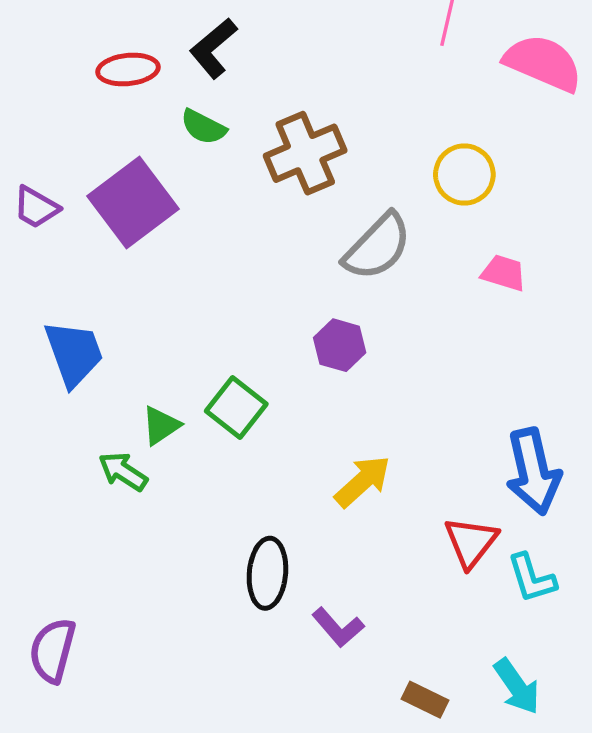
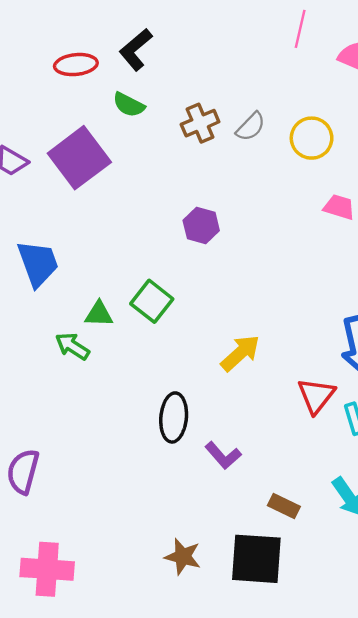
brown cross: (305, 153) -> (200, 123), size x0.7
gray semicircle: (377, 247) -> (251, 127), moved, size x0.6
purple hexagon: (340, 345) -> (201, 225), moved
green triangle: (161, 426) -> (99, 314), turned 36

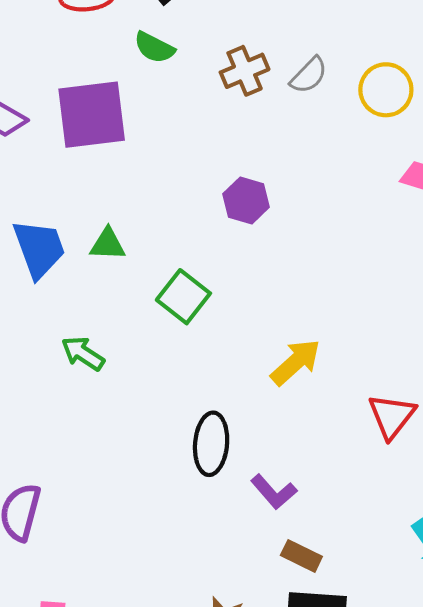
purple square: (79, 158) -> (92, 115), turned 30
green triangle: (99, 314) -> (108, 244), moved
brown rectangle: (284, 506) -> (301, 556), moved

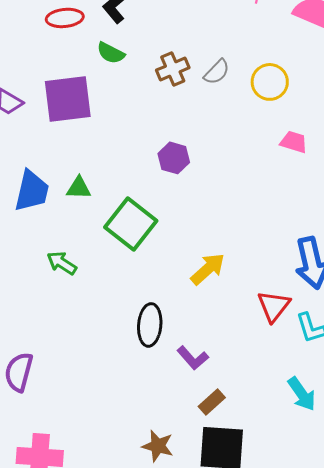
blue trapezoid: (39, 249) -> (32, 191), turned 33
green square: (183, 297) -> (131, 224), size x1.4
brown rectangle: (301, 556) -> (212, 402), turned -68

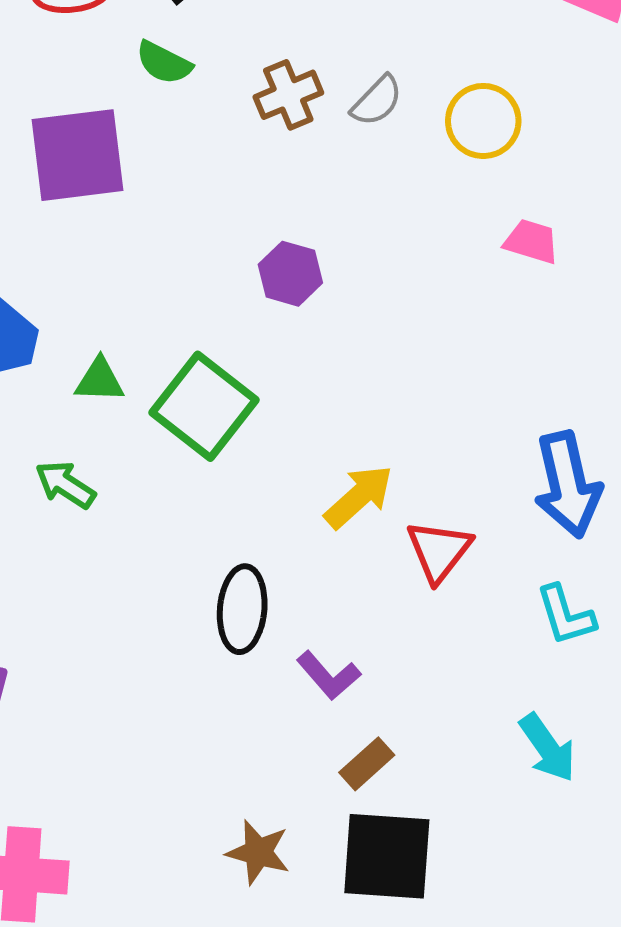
green triangle: (79, 188) -> (100, 380), moved
red triangle: (274, 306) -> (439, 551), moved

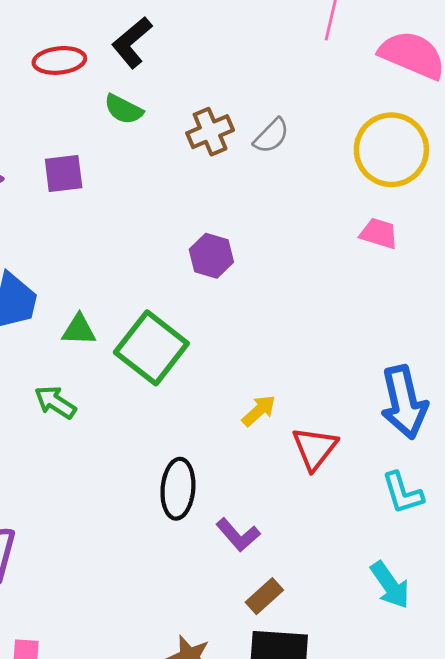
yellow circle: (483, 121) -> (391, 150), moved, size x1.4
purple square: (77, 155) -> (64, 173), size x0.6
yellow arrow: (359, 497) -> (259, 411), size x0.7

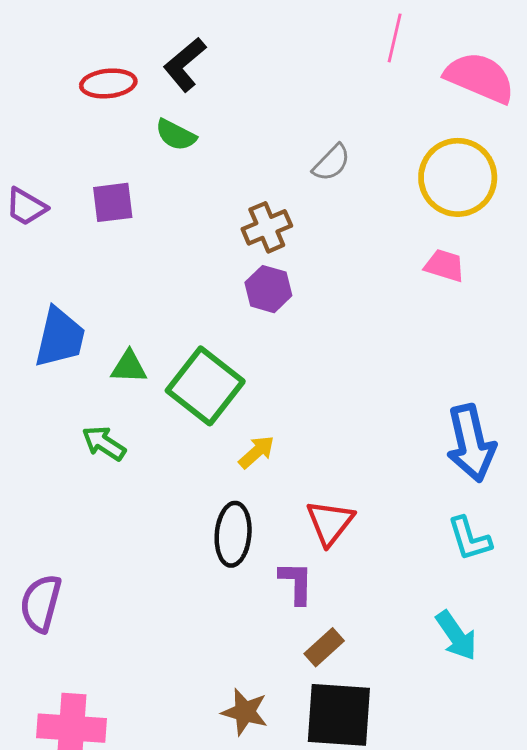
brown cross: (210, 132) -> (267, 227), moved
yellow arrow: (259, 411) -> (257, 452), moved
red triangle: (315, 448) -> (330, 522), moved
purple L-shape: (238, 535) -> (296, 583), turned -138

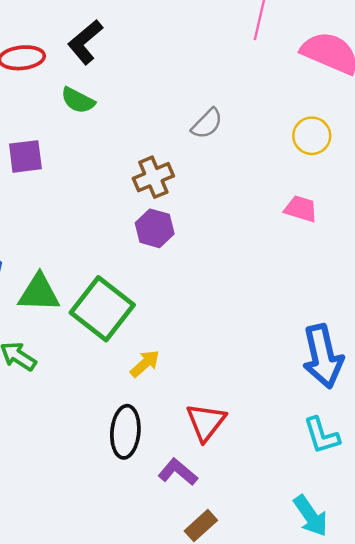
yellow circle: (458, 177) -> (312, 136), size x0.6
green triangle: (129, 367) -> (39, 293), size x1.4
purple L-shape: (296, 583) -> (178, 472), turned -51

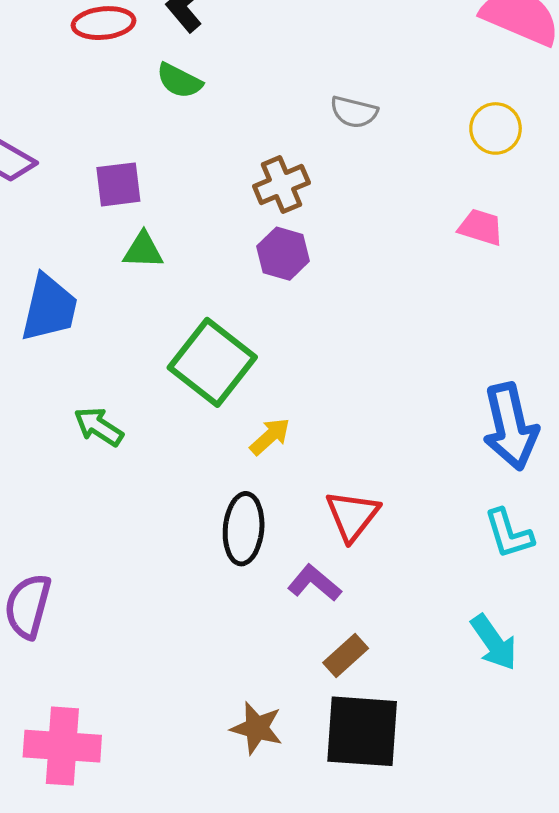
gray semicircle: (207, 124) -> (354, 112), turned 60
purple square: (25, 156) -> (118, 184), moved
green triangle: (39, 293) -> (143, 250), moved, size x0.7

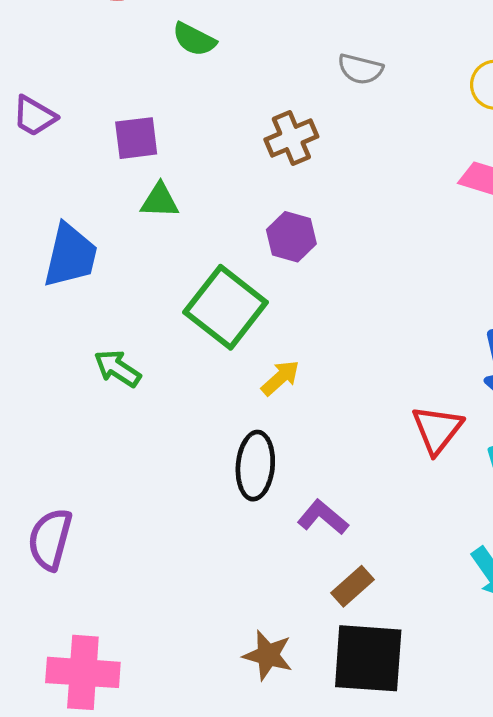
purple hexagon: (283, 254) -> (291, 237), moved
red triangle: (352, 516) -> (437, 430), moved

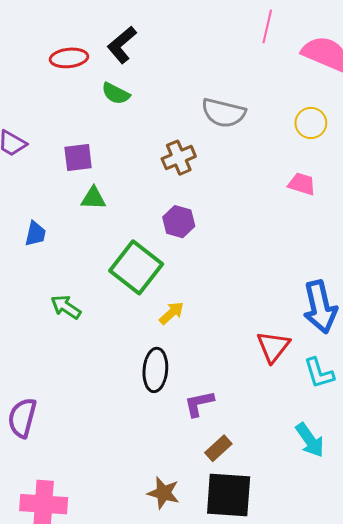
gray semicircle: (360, 69) -> (223, 113), size x1.5
blue trapezoid: (70, 256) -> (35, 234), size x0.6
purple L-shape: (323, 517) -> (199, 404), turned -52

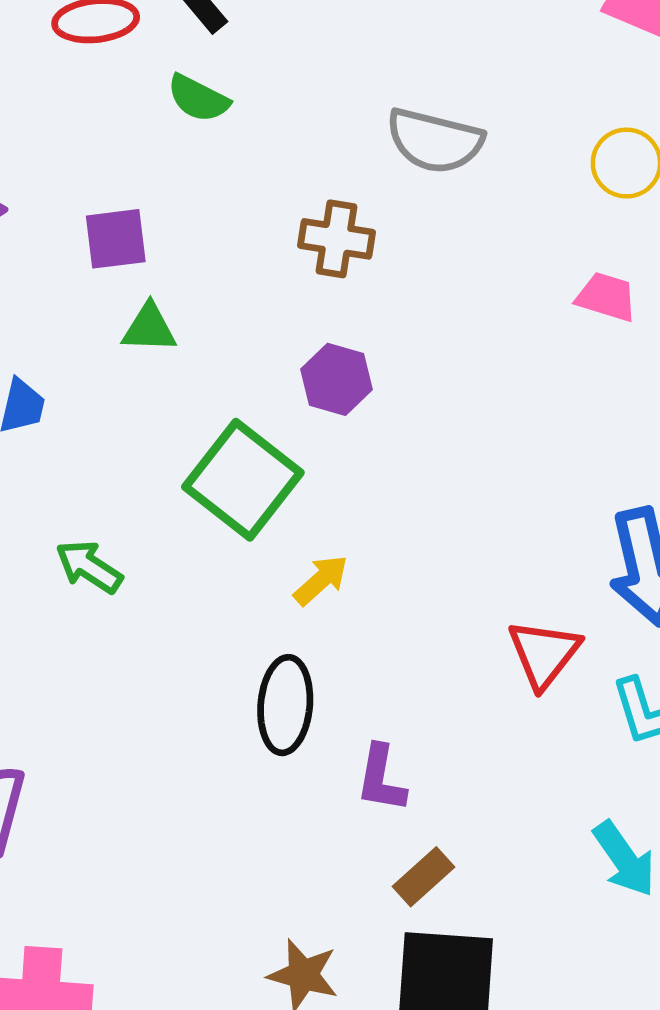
brown cross: (179, 158) -> (337, 239), turned 32
purple L-shape: (199, 404) -> (381, 779), turned -68

